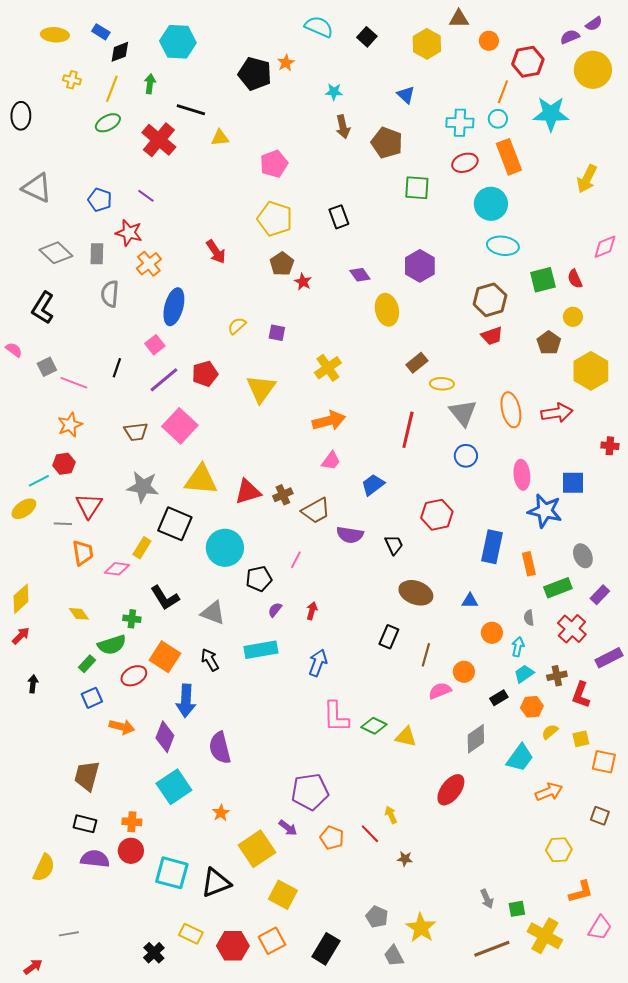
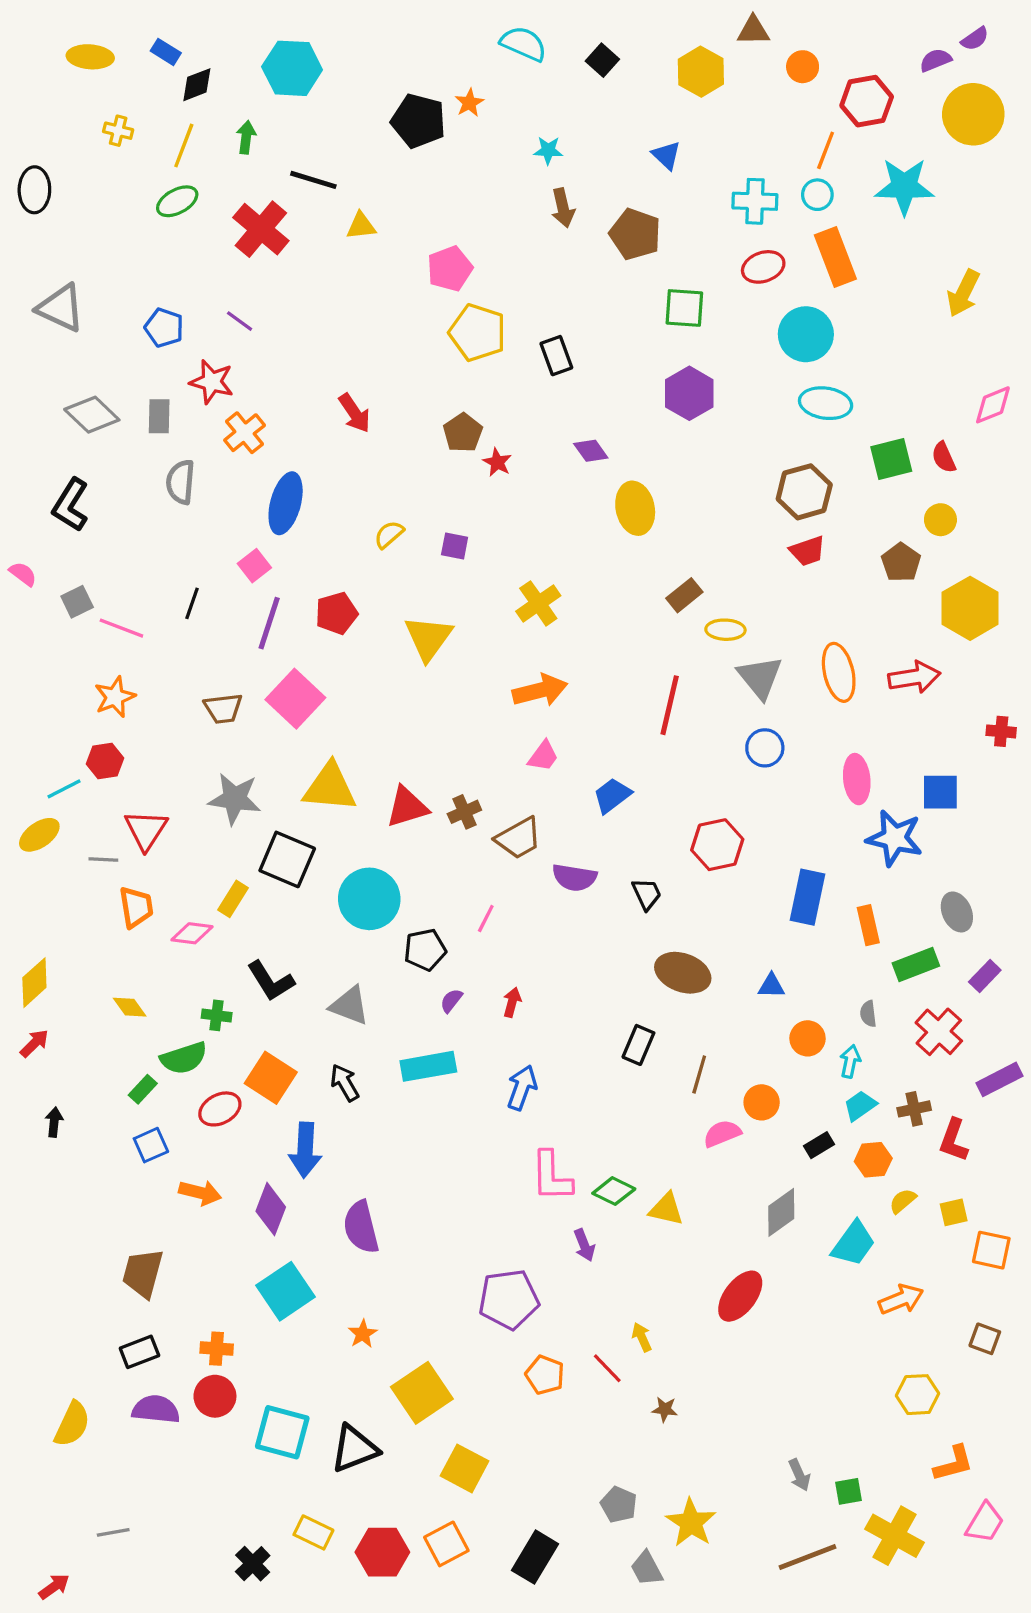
yellow pentagon: (275, 219) -> (478, 333), moved
purple hexagon: (420, 266) -> (689, 393), moved
purple line: (164, 380) -> (269, 623), turned -32
black rectangle: (85, 824) -> (139, 1352), turned -35
purple arrow: (288, 828) -> (584, 1245), moved, turned 30

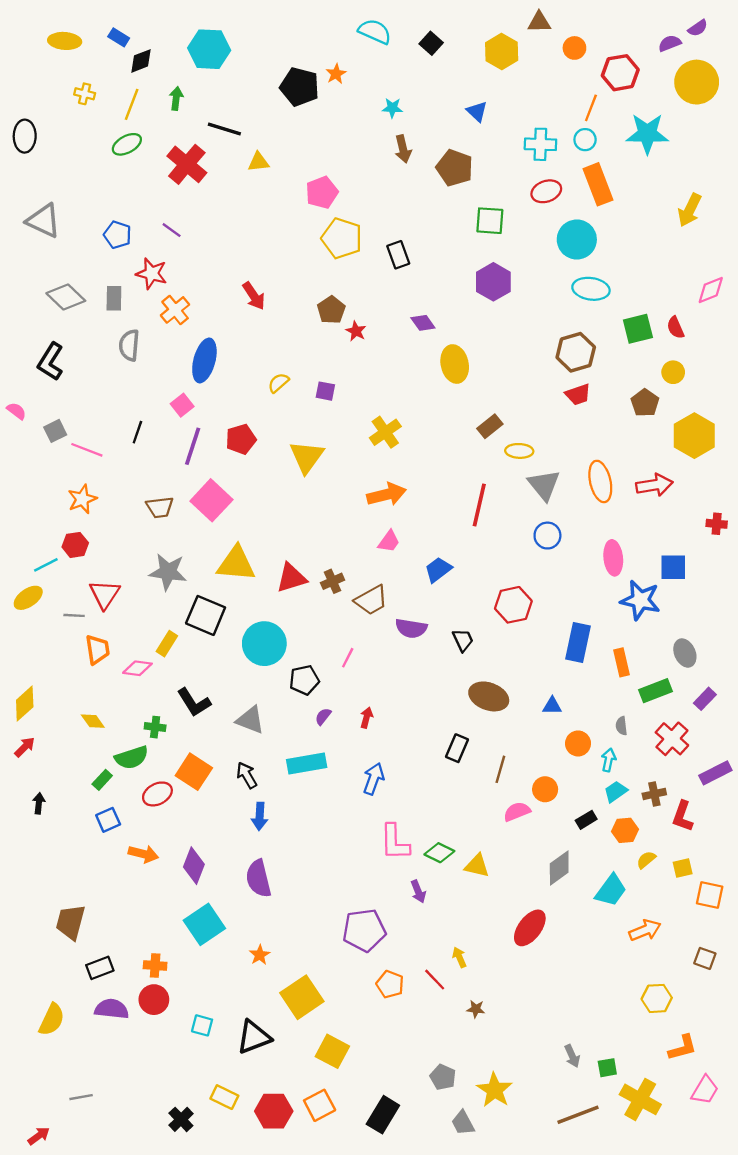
blue arrow: (305, 1150) -> (260, 816), moved, size x0.7
brown trapezoid: (143, 1273) -> (70, 922), moved
cyan square: (282, 1432) -> (202, 1025), size x0.6

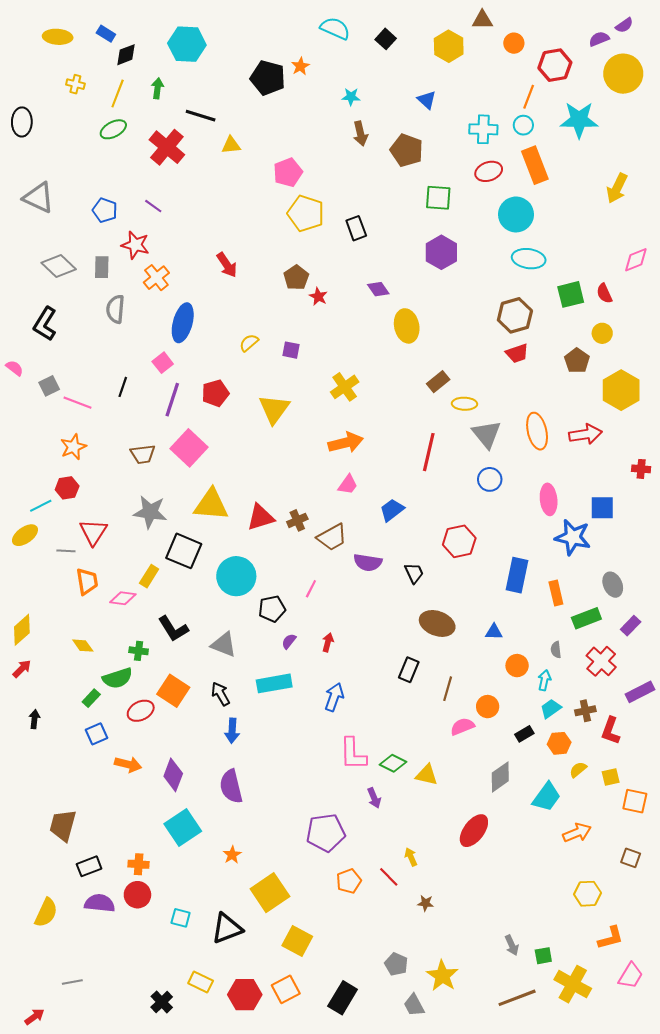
orange pentagon: (390, 984) -> (349, 881), turned 30

